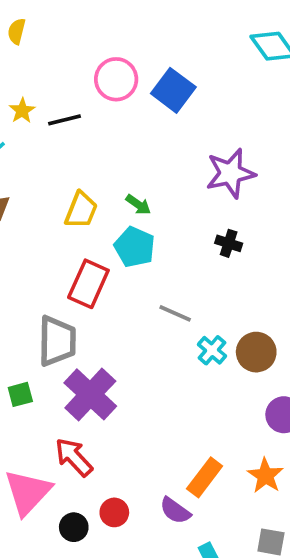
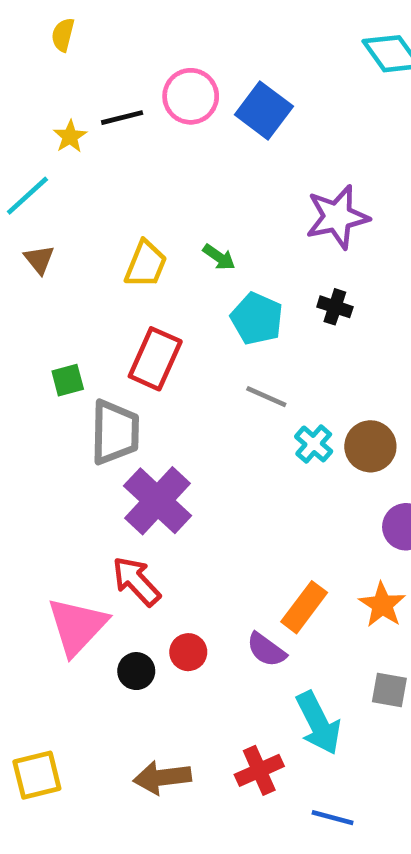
black line: (65, 120) -> (122, 118), moved
cyan pentagon: (135, 247) -> (257, 319), moved
green square: (20, 394) -> (68, 380), moved

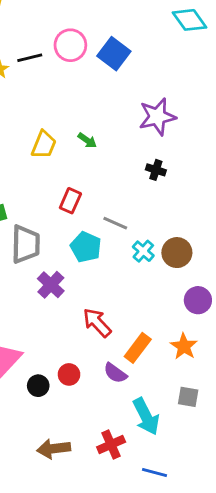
cyan pentagon: (257, 319) -> (86, 247), moved
red rectangle: (155, 359) -> (70, 201), moved, size x0.7
purple cross: (158, 501) -> (51, 285), size x0.7
red arrow: (136, 581) -> (97, 323), moved

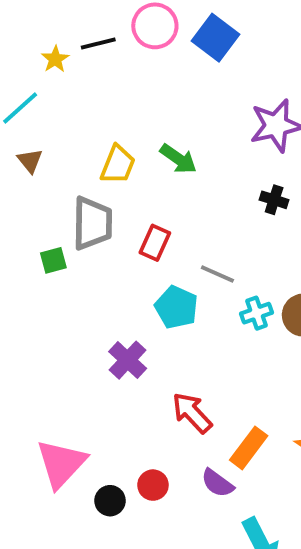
green arrow: (87, 140) -> (178, 159), size x1.4
gray trapezoid: (26, 244) -> (92, 223), moved
cyan cross: (143, 251) -> (257, 313), turned 30

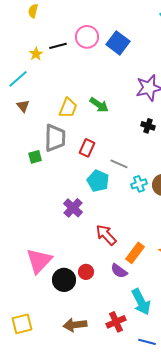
black circle: (110, 501) -> (64, 280), size x1.5

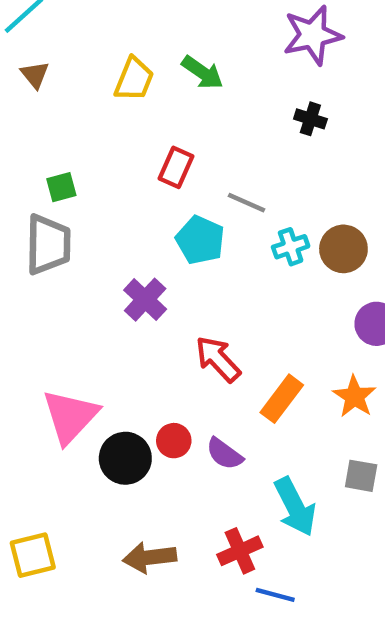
gray trapezoid: (55, 138) -> (48, 244), moved
purple semicircle: (119, 271) -> (224, 454), moved
blue line: (147, 342) -> (275, 595), moved

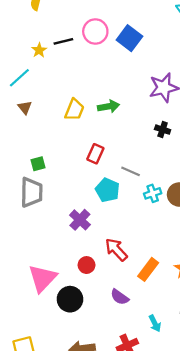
green arrow: (202, 73) -> (109, 106), turned -45
red circle: (174, 441) -> (87, 265), moved
cyan arrow: (295, 507) -> (155, 323), size x0.6

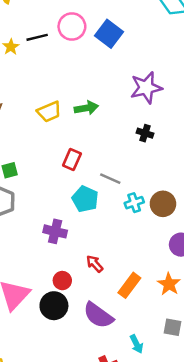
yellow trapezoid: (74, 110) -> (49, 112), turned 45
purple cross: (80, 220) -> (55, 231), turned -30
red arrow: (116, 250) -> (95, 264), size x0.7
purple semicircle: (120, 297) -> (98, 315), size x1.5
black circle: (70, 299) -> (54, 306), moved

